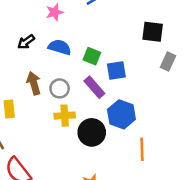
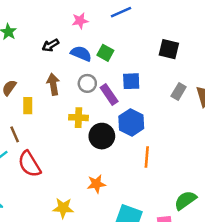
green square: (92, 56) -> (105, 53), moved
gray rectangle: (168, 62) -> (179, 92), moved
gray circle: (60, 88) -> (87, 83), moved

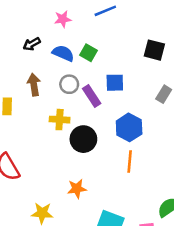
blue hexagon: (131, 122) -> (129, 127), moved

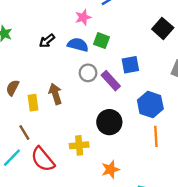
pink star: (63, 19) -> (83, 17), moved
black square: (154, 50) -> (163, 28), turned 36
brown arrow: (34, 85) -> (55, 94), moved
yellow cross: (60, 120) -> (79, 145), moved

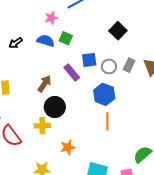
black arrow: (47, 41) -> (16, 43), moved
gray circle: (88, 73) -> (109, 66), moved
brown arrow: (55, 94) -> (44, 84), moved, turned 48
black circle: (109, 122) -> (55, 107), moved

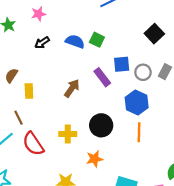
pink star: (51, 18) -> (38, 14), moved
black circle: (55, 107) -> (101, 125), moved

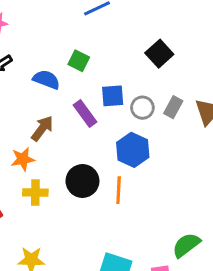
blue semicircle: (75, 41) -> (46, 80), moved
orange line: (139, 132) -> (119, 190), moved
orange star: (95, 159) -> (23, 159), moved

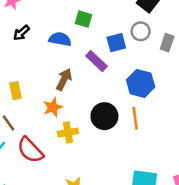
gray circle: (142, 108) -> (141, 31), moved

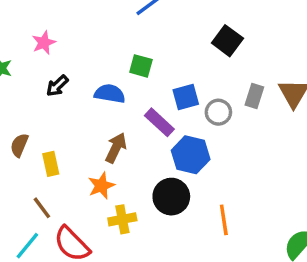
gray circle: (141, 31) -> (218, 112), moved
blue hexagon: (141, 83) -> (191, 155), moved
orange line: (135, 118) -> (224, 220), moved

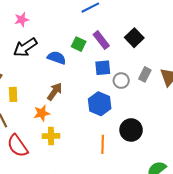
black arrow: (57, 86) -> (25, 47), size x1.6
purple rectangle: (159, 122) -> (101, 40), moved
black circle: (171, 197) -> (131, 130), moved
orange line: (224, 220) -> (103, 144), moved

